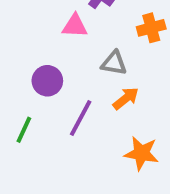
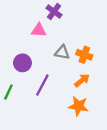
orange cross: (151, 28) -> (84, 55), moved, turned 35
orange arrow: (126, 98) -> (82, 80), moved

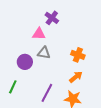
gray triangle: (62, 52) -> (44, 53), moved
purple line: (42, 85) -> (47, 93), moved

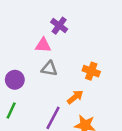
purple circle: (25, 62) -> (15, 80), moved
orange arrow: (76, 77) -> (75, 97), moved

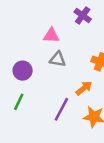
purple cross: (59, 26) -> (83, 15), moved

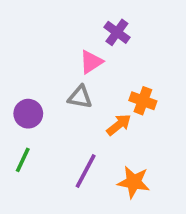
pink triangle: (51, 35) -> (91, 62), moved, turned -36
orange arrow: (84, 88) -> (119, 125), moved

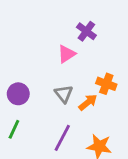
gray triangle: (80, 97) -> (64, 94), moved, turned 42

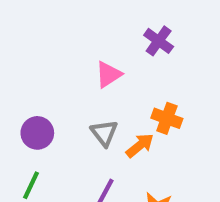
purple cross: (86, 31) -> (159, 41), moved

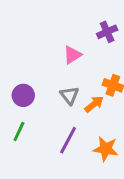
purple cross: (159, 41) -> (107, 32), turned 30

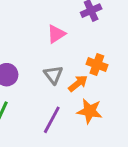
orange star: (106, 149) -> (90, 111), moved

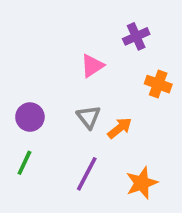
orange cross: (97, 64) -> (158, 84), moved
orange star: (90, 111) -> (142, 183), moved, turned -30

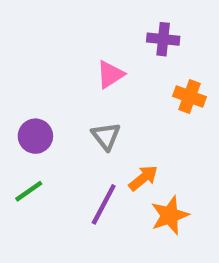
purple cross: (136, 36) -> (163, 39), turned 30
orange arrow: (120, 128) -> (143, 178), moved
green line: (24, 163) -> (29, 191), turned 30

